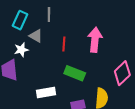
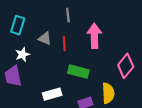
gray line: (49, 15) -> (68, 15), moved
gray triangle: (36, 36) -> (45, 38), moved

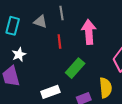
gray triangle: (45, 38) -> (40, 22), moved
green rectangle: (78, 72) -> (75, 68), turned -60

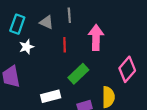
white star: (19, 54) -> (27, 47), moved

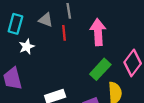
red line: (65, 45) -> (64, 33), moved
green rectangle: (78, 74) -> (100, 69), moved

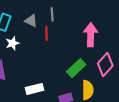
pink arrow: (98, 32) -> (91, 35), moved

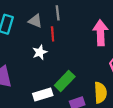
white star: (12, 43) -> (40, 52), moved
green rectangle: (76, 68) -> (65, 81), moved

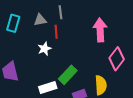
gray triangle: (35, 21) -> (40, 20), turned -32

